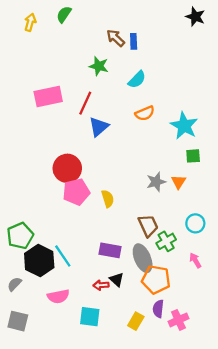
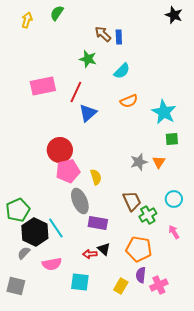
gray ellipse: (143, 258) -> (80, 201), moved
gray semicircle: (14, 284) -> (24, 253), moved

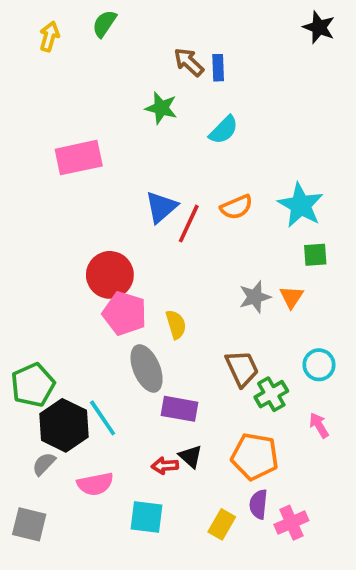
red line: (76, 92) -> (189, 224), moved
orange semicircle: (129, 101) -> (236, 207), moved
pink pentagon: (68, 171) -> (125, 313), turned 30

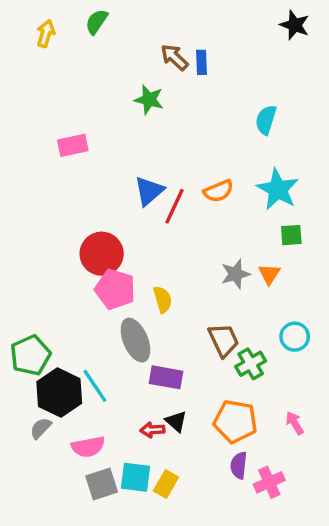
cyan semicircle: (224, 130) -> (266, 120), moved, turned 152
pink rectangle: (79, 158) -> (73, 145), size x0.7
pink arrow: (319, 425) -> (295, 423), moved
gray square: (29, 524) -> (102, 484), moved, turned -32
yellow rectangle: (222, 524) -> (166, 484), moved

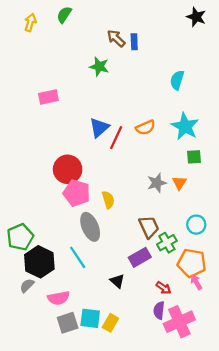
purple rectangle: (166, 377) -> (140, 257), moved, turned -40
cyan line: (95, 386) -> (78, 257), moved
orange pentagon: (235, 421) -> (192, 263), moved
red arrow: (152, 430) -> (164, 288), moved, turned -140
pink cross: (269, 482) -> (179, 322), size x1.5

